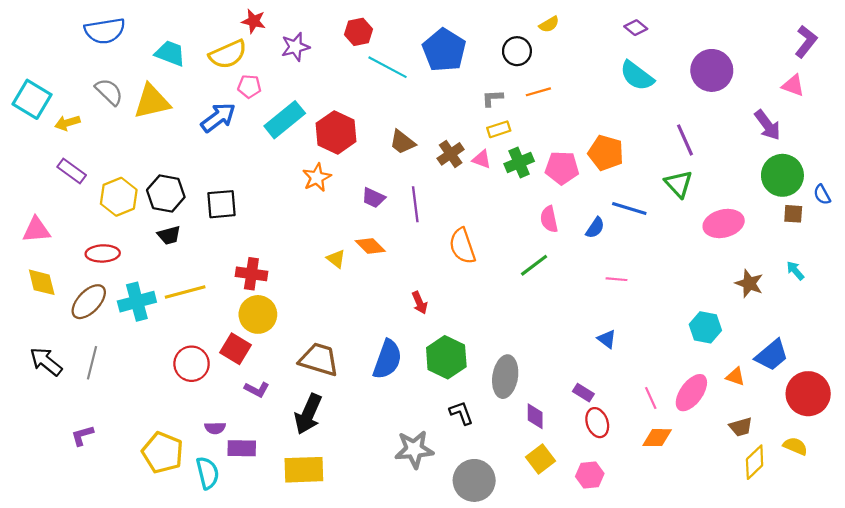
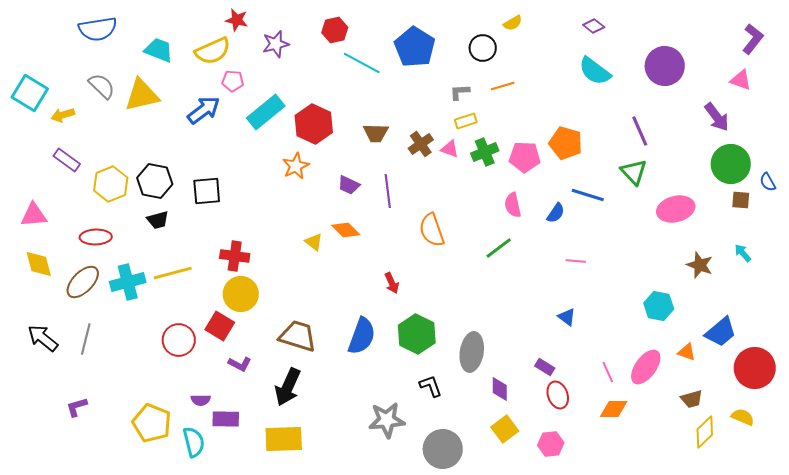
brown trapezoid: (402, 142) -> (376, 133), turned -36

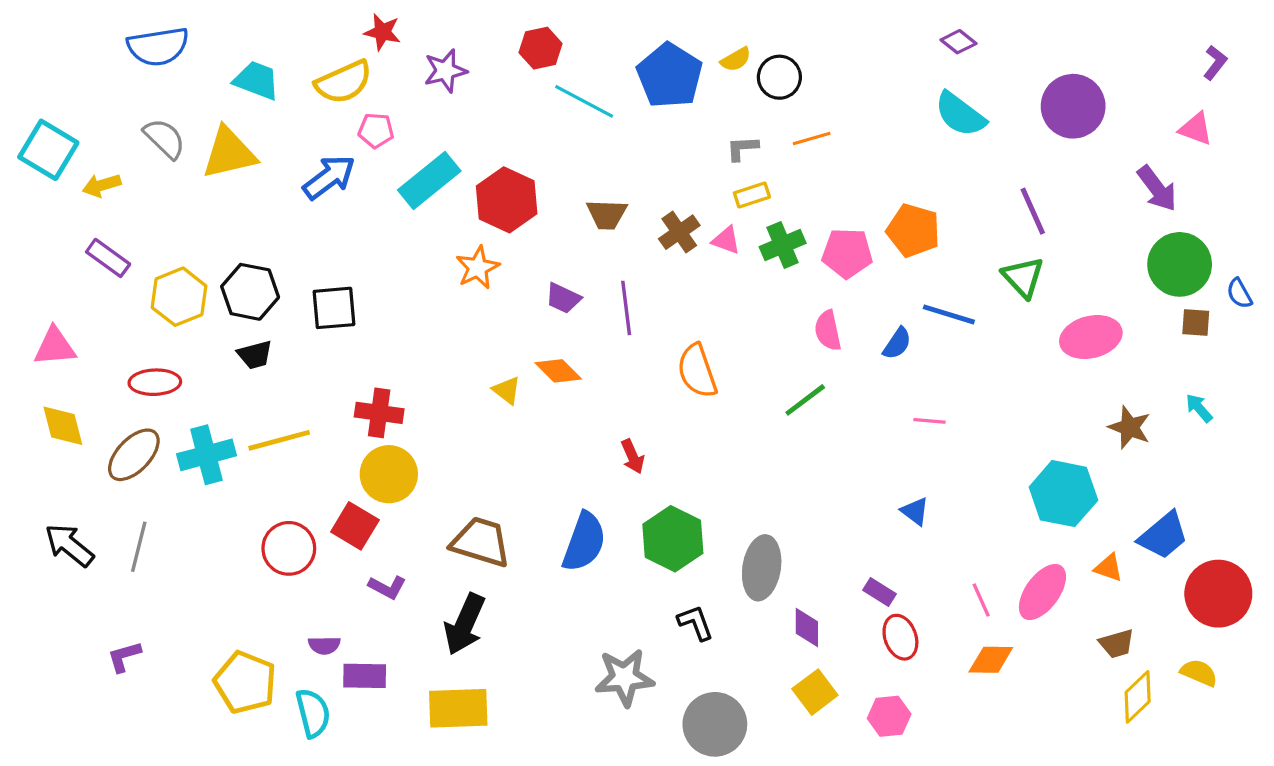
yellow semicircle: (513, 23) -> (736, 59), moved
purple L-shape: (753, 39) -> (1215, 63), size x0.7
cyan hexagon: (659, 306) -> (1063, 494), size x1.4

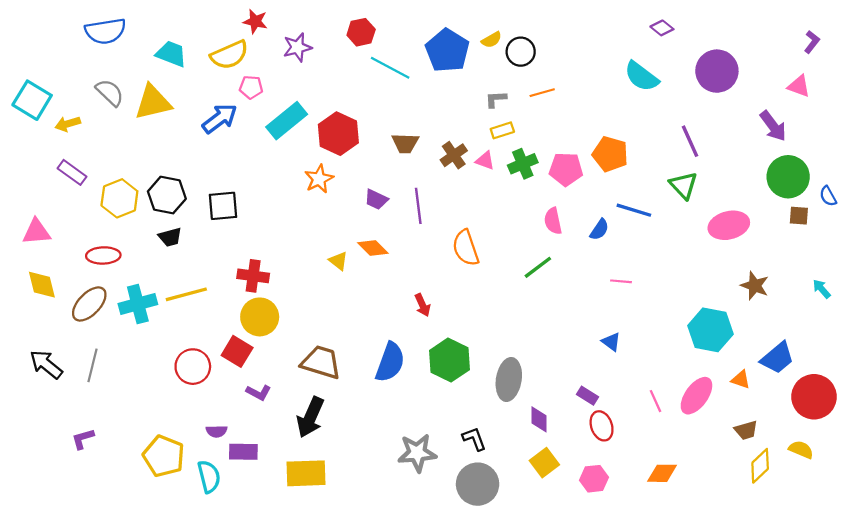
purple diamond: (959, 42) -> (662, 28), moved
cyan arrow: (1199, 408) -> (822, 289), moved
black L-shape: (695, 623) -> (474, 439), moved
orange diamond: (991, 660) -> (662, 473), moved

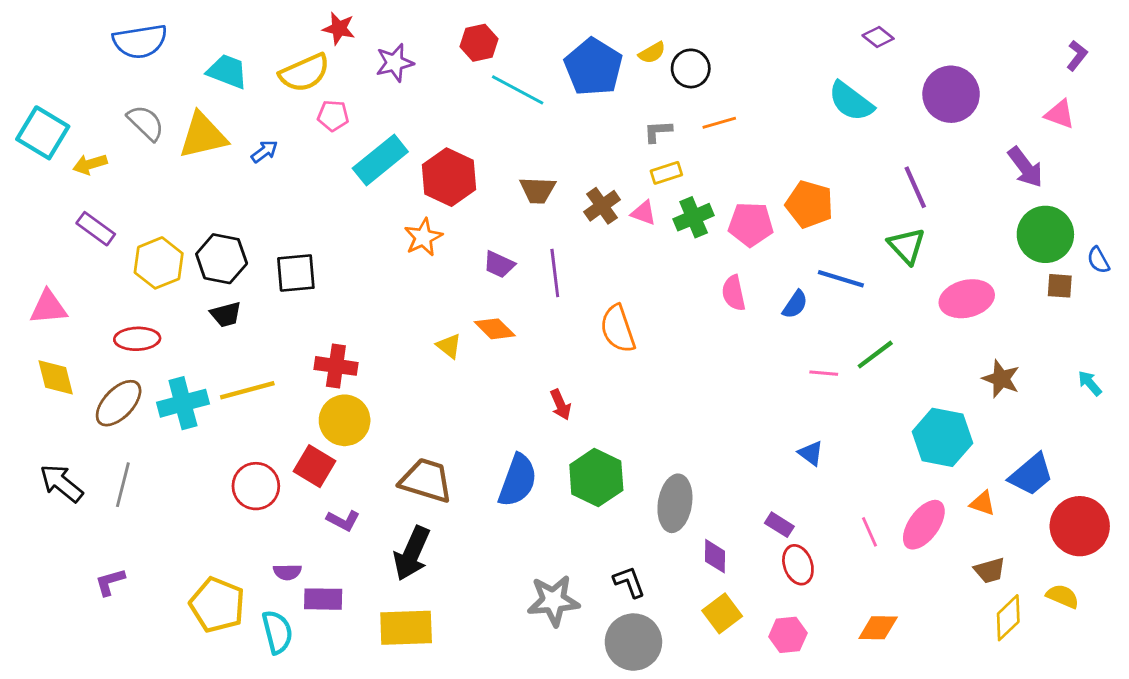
blue arrow: (220, 118) -> (264, 151), moved, size x0.6
green line: (538, 267) -> (875, 355), moved

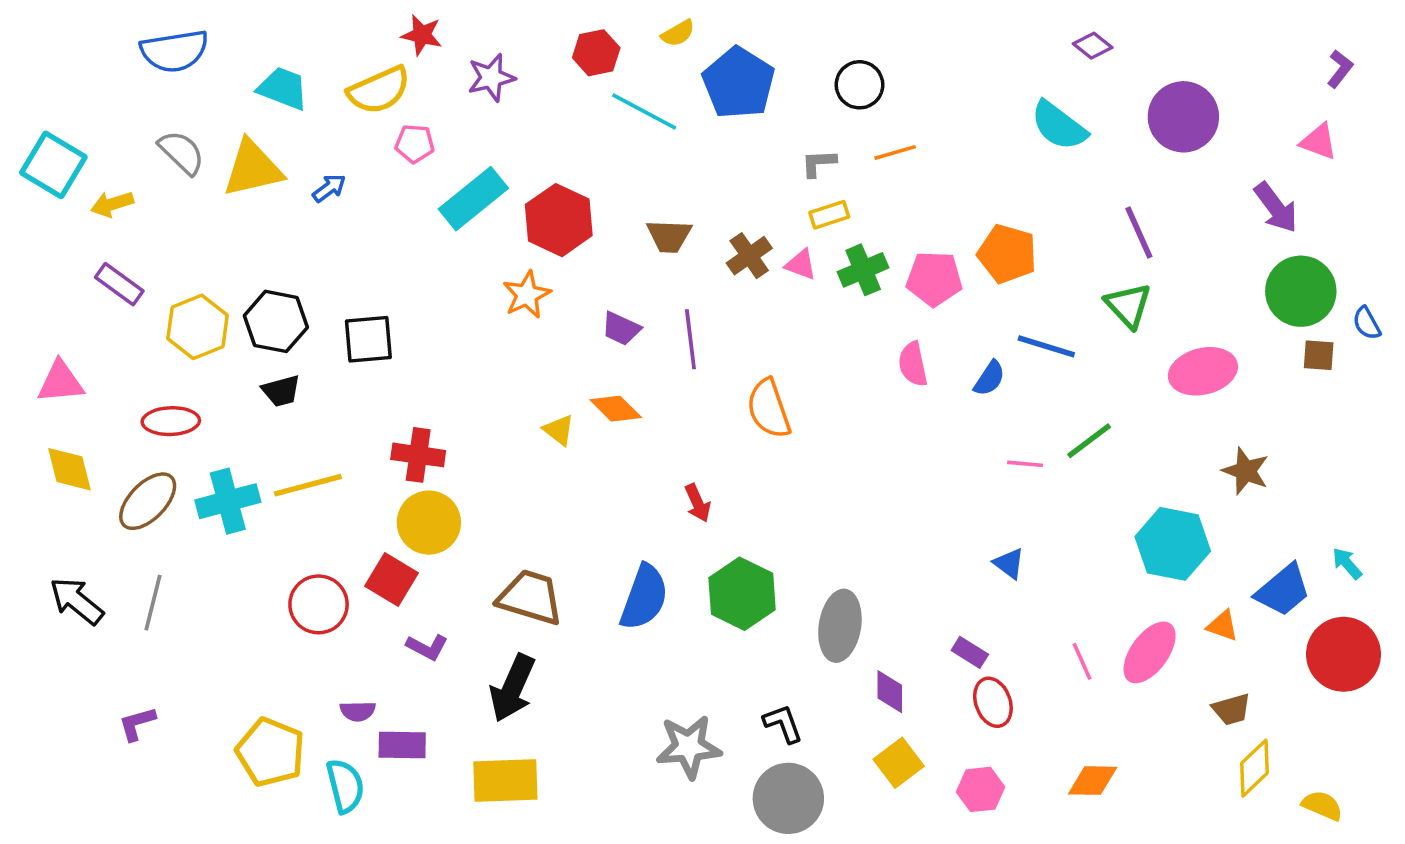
yellow semicircle: (652, 53) -> (678, 33), moved
cyan arrow: (1090, 383) -> (1347, 563), moved
yellow semicircle: (1063, 596) -> (1322, 805), moved

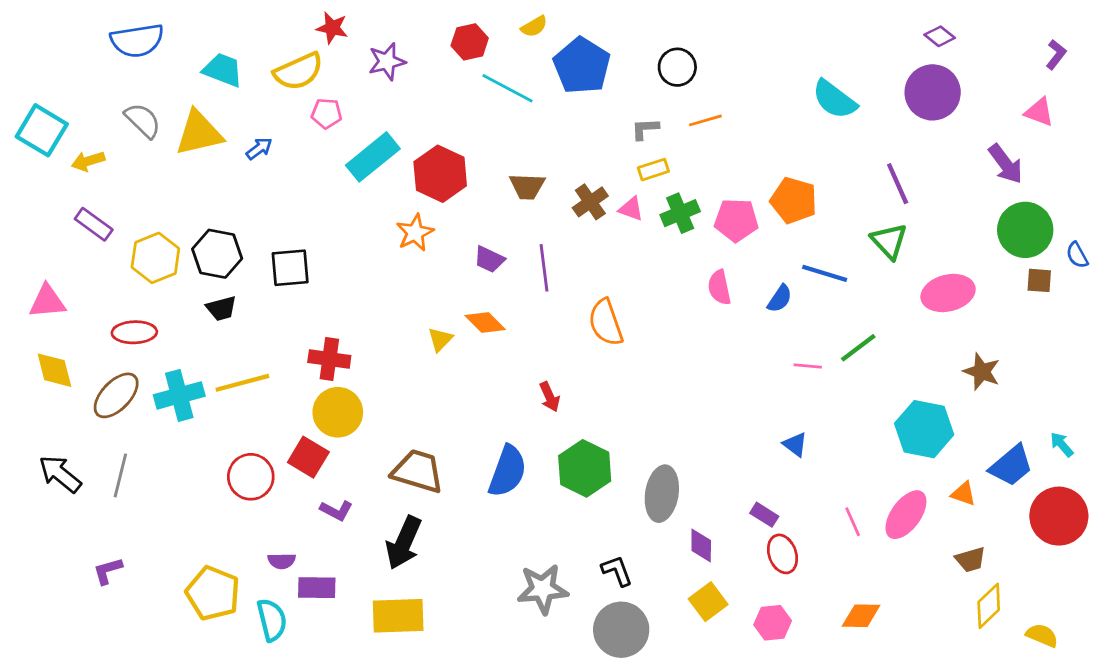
purple diamond: (1093, 46) -> (940, 36), moved
yellow triangle: (559, 430) -> (440, 339), turned 36

